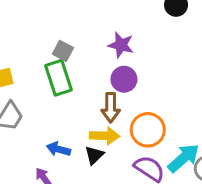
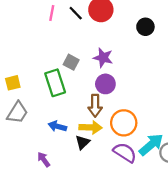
gray square: (63, 51) -> (71, 62), moved
blue arrow: (58, 149) -> (57, 126), moved

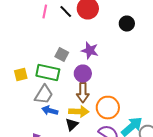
yellow square: (13, 83) -> (21, 74), moved
green rectangle: (55, 83) -> (48, 72), turned -60
purple circle: (105, 84) -> (83, 74), moved
gray trapezoid: (17, 113) -> (44, 94), moved

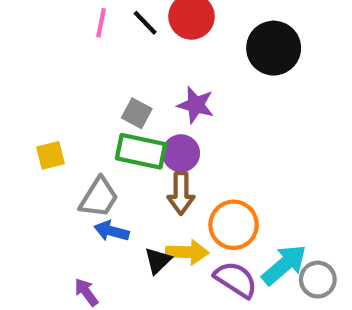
black circle: (127, 24) -> (274, 48), size x1.6
green rectangle: (48, 72) -> (141, 151), moved
yellow arrow: (79, 112) -> (187, 252), moved

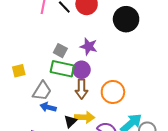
orange circle: (234, 225) -> (113, 92), moved

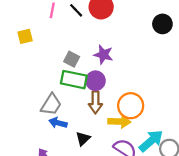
black circle: (126, 19) -> (162, 24), moved, size x0.7
yellow square: (19, 71) -> (25, 36), moved
yellow arrow: (85, 117) -> (119, 122), moved

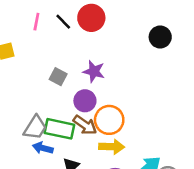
green rectangle: (74, 80) -> (59, 129), moved
brown arrow: (95, 102) -> (85, 125), turned -55
orange circle: (131, 106) -> (109, 120), moved

